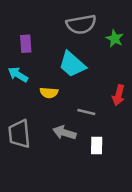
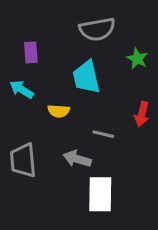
green star: (115, 39) -> (137, 59), moved
cyan trapezoid: (72, 64) -> (86, 77), turned 36
white rectangle: (97, 145) -> (100, 194), moved, size x1.6

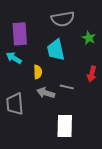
purple rectangle: (31, 52) -> (20, 34), size x1.6
yellow semicircle: (59, 111) -> (38, 72), turned -96
gray arrow: (77, 159) -> (46, 93), moved

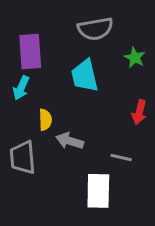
cyan arrow: (14, 58) -> (21, 88), turned -98
yellow semicircle: (38, 72) -> (45, 120), moved
gray line: (67, 87) -> (121, 158), moved

